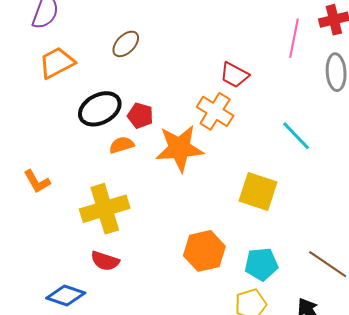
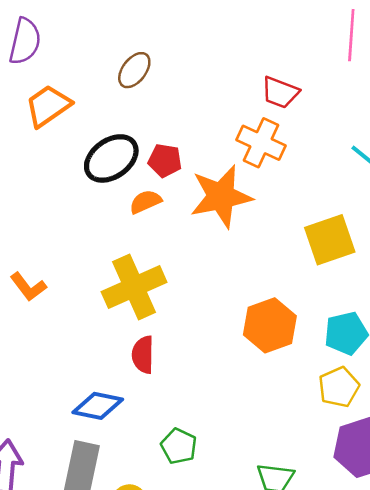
orange L-shape: (37, 181) -> (28, 287), moved
yellow square: (258, 192) -> (330, 240), turned -30
red semicircle: (105, 261) -> (143, 355), turned 80

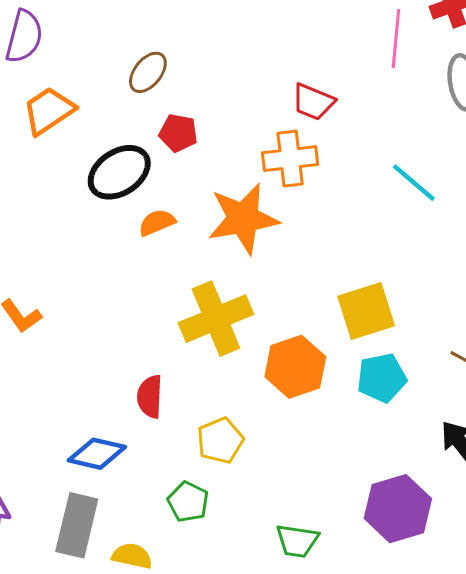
orange cross: (261, 143) -> (290, 159), turned -33
red pentagon: (165, 161) -> (178, 133), moved
yellow square: (330, 240) -> (366, 311), moved
yellow cross: (134, 287) -> (216, 319), moved
yellow pentagon: (339, 387) -> (220, 440), moved

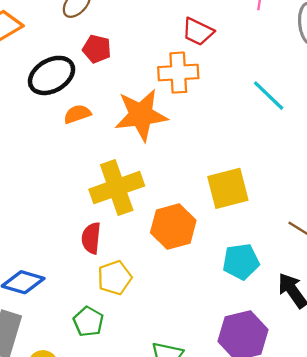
cyan pentagon: (382, 378) -> (241, 262), moved
red semicircle: (150, 397) -> (91, 238), moved

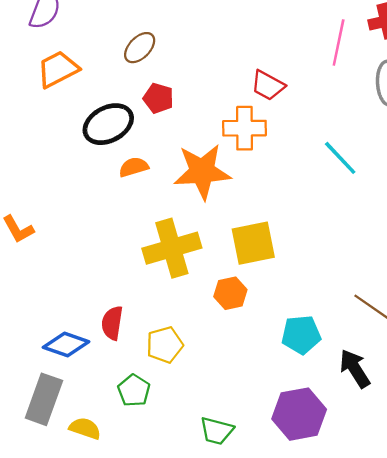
yellow square: (228, 188) -> (253, 243), moved
orange hexagon: (173, 227) -> (230, 293), size x0.7
red semicircle: (91, 238) -> (112, 323), moved

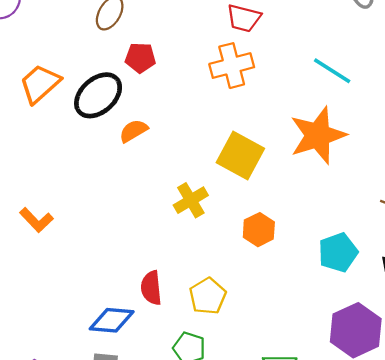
orange trapezoid: (58, 69) -> (40, 84), moved
orange star: (202, 171) -> (318, 135), moved
yellow square: (253, 243) -> (240, 155), moved, turned -36
yellow cross: (172, 248) -> (191, 200), size x0.6

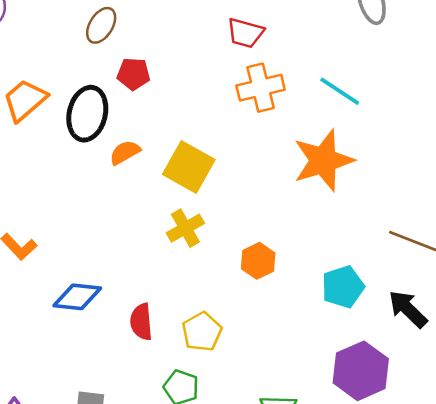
orange cross: (232, 66) -> (261, 88), moved
black ellipse: (98, 95) -> (87, 114), turned -36
yellow square: (240, 155) -> (189, 167), moved
blue diamond: (112, 320) -> (77, 297), moved

